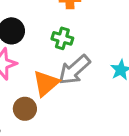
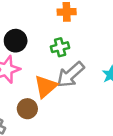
green cross: (62, 38) -> (60, 47), turned -30

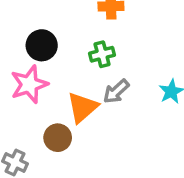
gray arrow: (71, 75) -> (116, 91), size x0.7

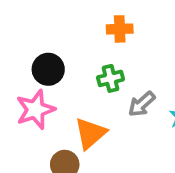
gray arrow: (116, 91) -> (142, 104), moved

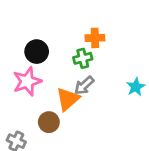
orange cross: (120, 29) -> (95, 38), moved
gray arrow: (142, 104) -> (84, 85), moved

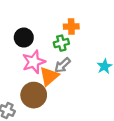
pink star: (27, 81) -> (34, 62), moved
brown circle: (49, 122) -> (34, 95), size x1.5

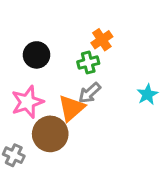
orange cross: (71, 26) -> (102, 40), turned -32
pink star: (34, 62) -> (27, 102), moved

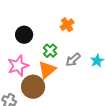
green cross: (88, 63) -> (50, 51), moved, turned -32
gray arrow: (90, 93) -> (73, 60), moved

